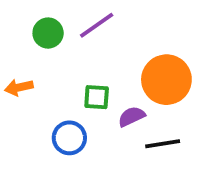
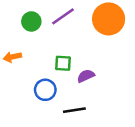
orange circle: (166, 80) -> (109, 19), moved
black line: (163, 144) -> (74, 110), moved

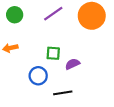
green circle: (31, 21) -> (15, 15), moved

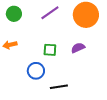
purple semicircle: (72, 64) -> (78, 48), moved

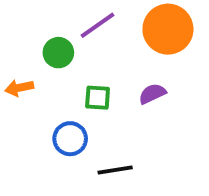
green circle: (14, 14) -> (58, 53), moved

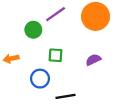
orange arrow: (19, 88) -> (11, 59), moved
purple semicircle: (152, 94) -> (93, 60), moved

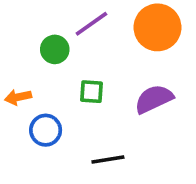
purple semicircle: (93, 60) -> (154, 99), size x1.5
blue circle: (40, 79) -> (46, 130), moved

